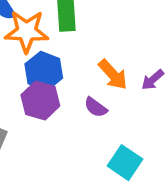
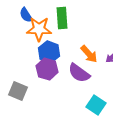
purple semicircle: (96, 107) -> (79, 73), size x1.6

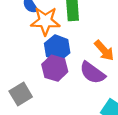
gray square: (18, 91) -> (21, 94), turned 36

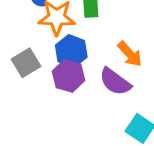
gray square: (21, 94) -> (26, 63), moved

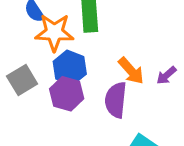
purple semicircle: (115, 82) -> (116, 100), turned 60

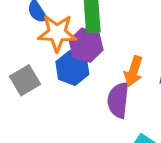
orange arrow: (131, 71) -> (133, 71), turned 60
purple hexagon: (67, 94) -> (86, 45), moved

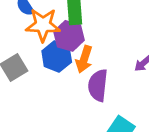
orange arrow: (133, 71) -> (84, 59), moved

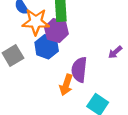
orange arrow: (84, 59) -> (66, 85), moved

